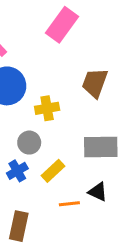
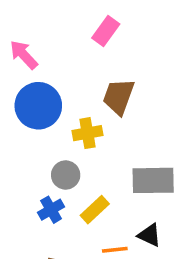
pink rectangle: (62, 25) -> (106, 31), size x0.7
brown trapezoid: (95, 83) -> (118, 97), moved

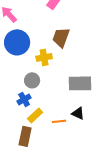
yellow rectangle: (95, 210) -> (35, 115), moved

